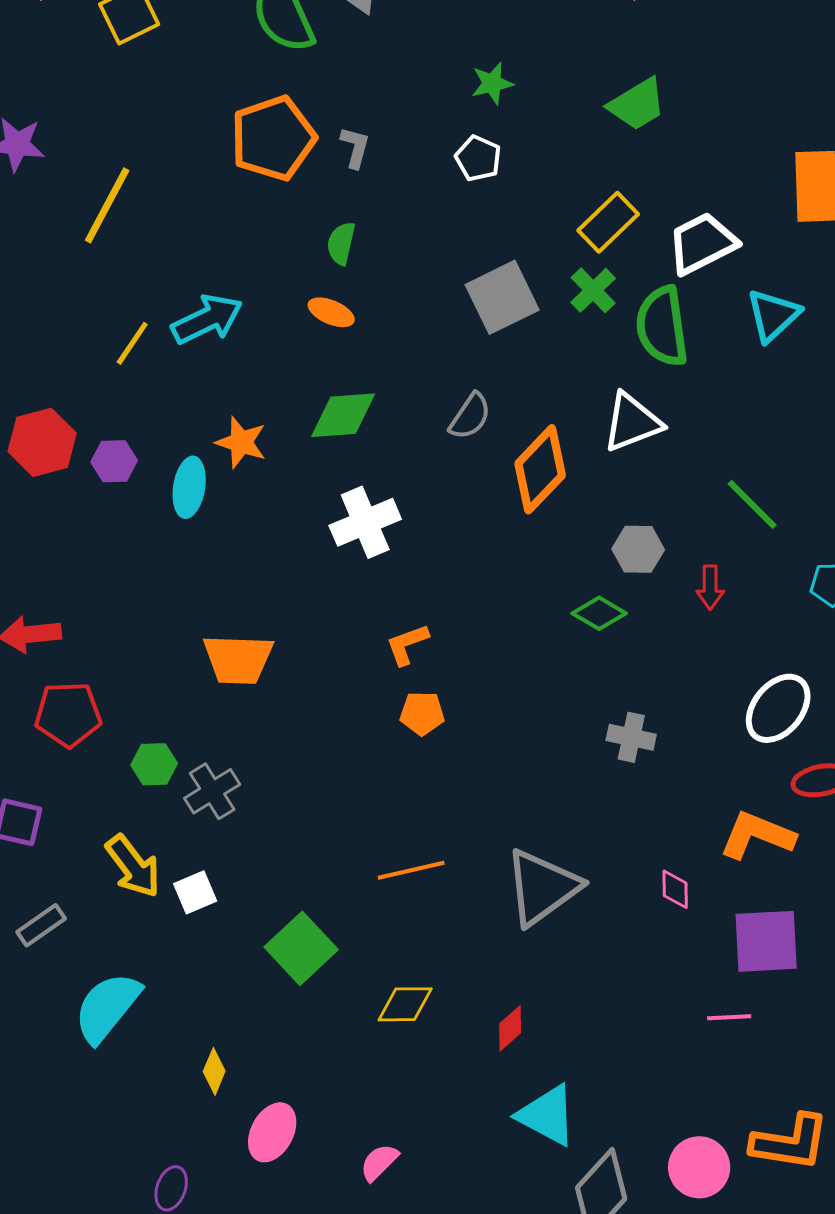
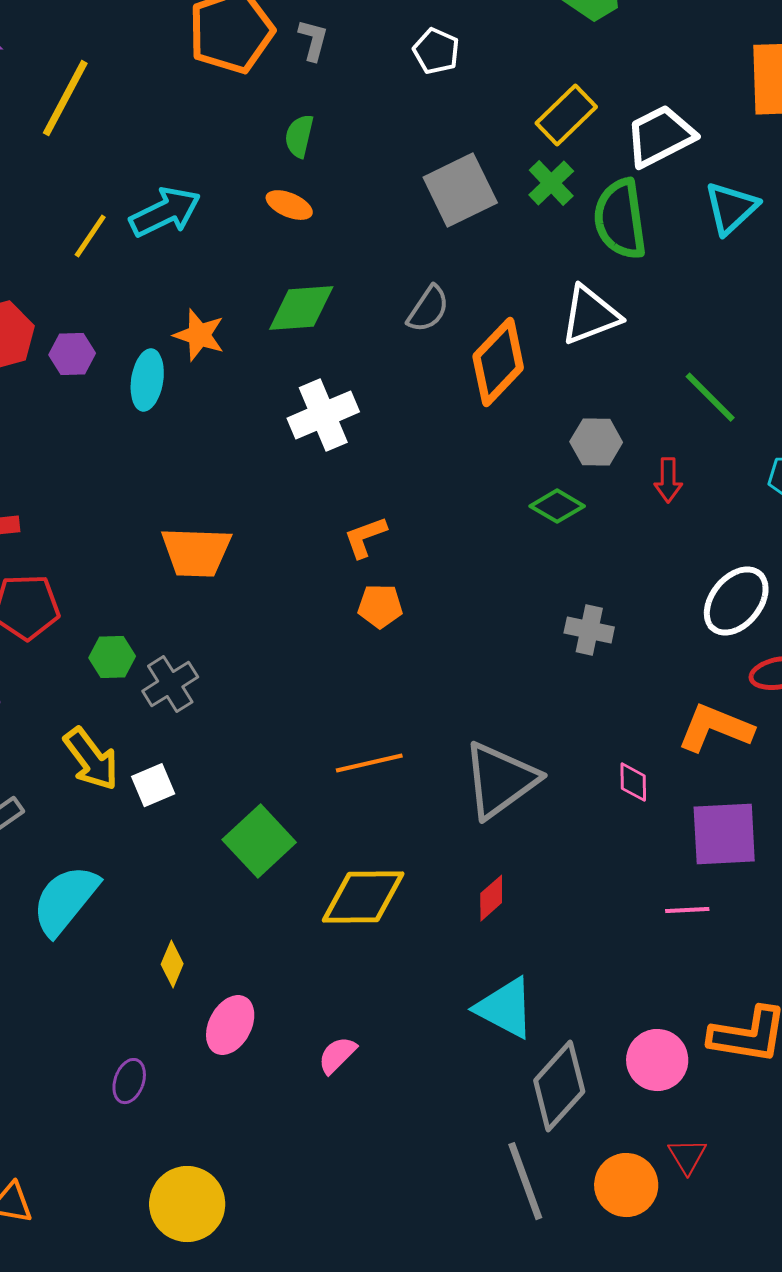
yellow diamond: (405, 1004) -> (363, 897), size x1.5
red diamond: (510, 1028) -> (491, 898), moved

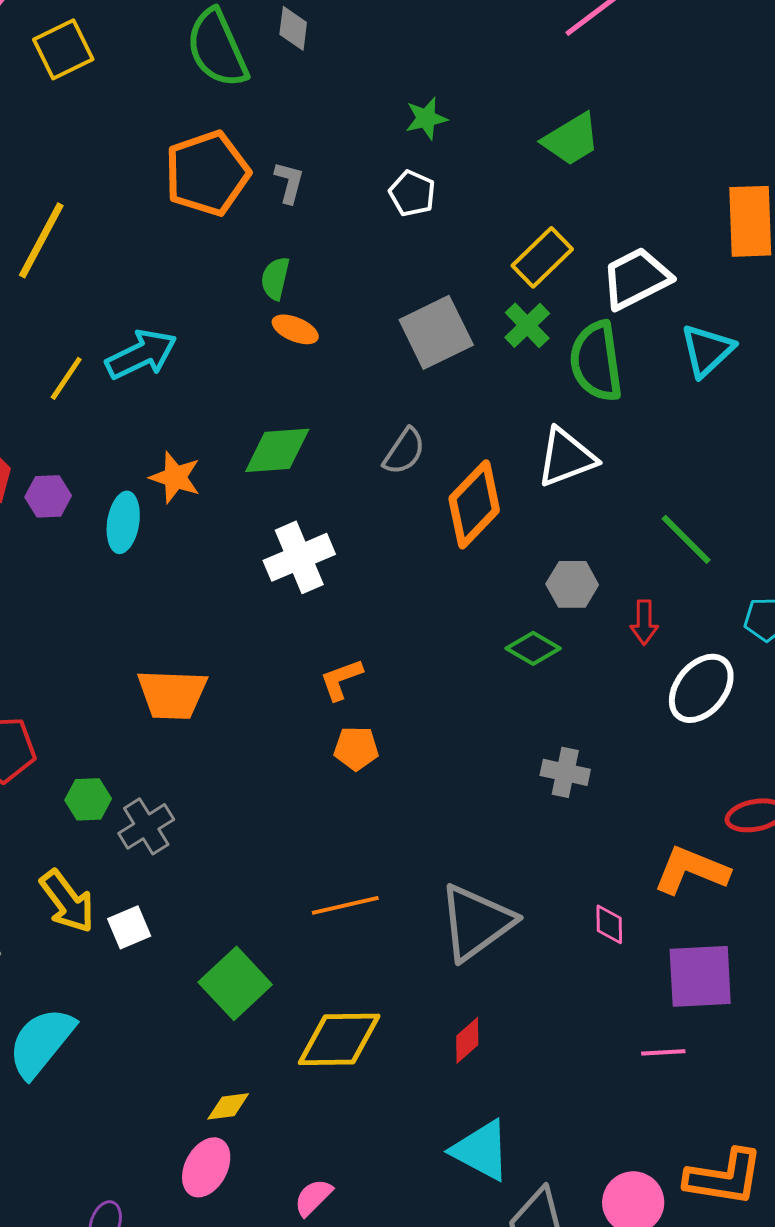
orange ellipse: (289, 205) -> (295, 329), moved
white ellipse: (736, 601) -> (701, 688), moved
yellow diamond: (172, 964) -> (228, 1106), moved, turned 60

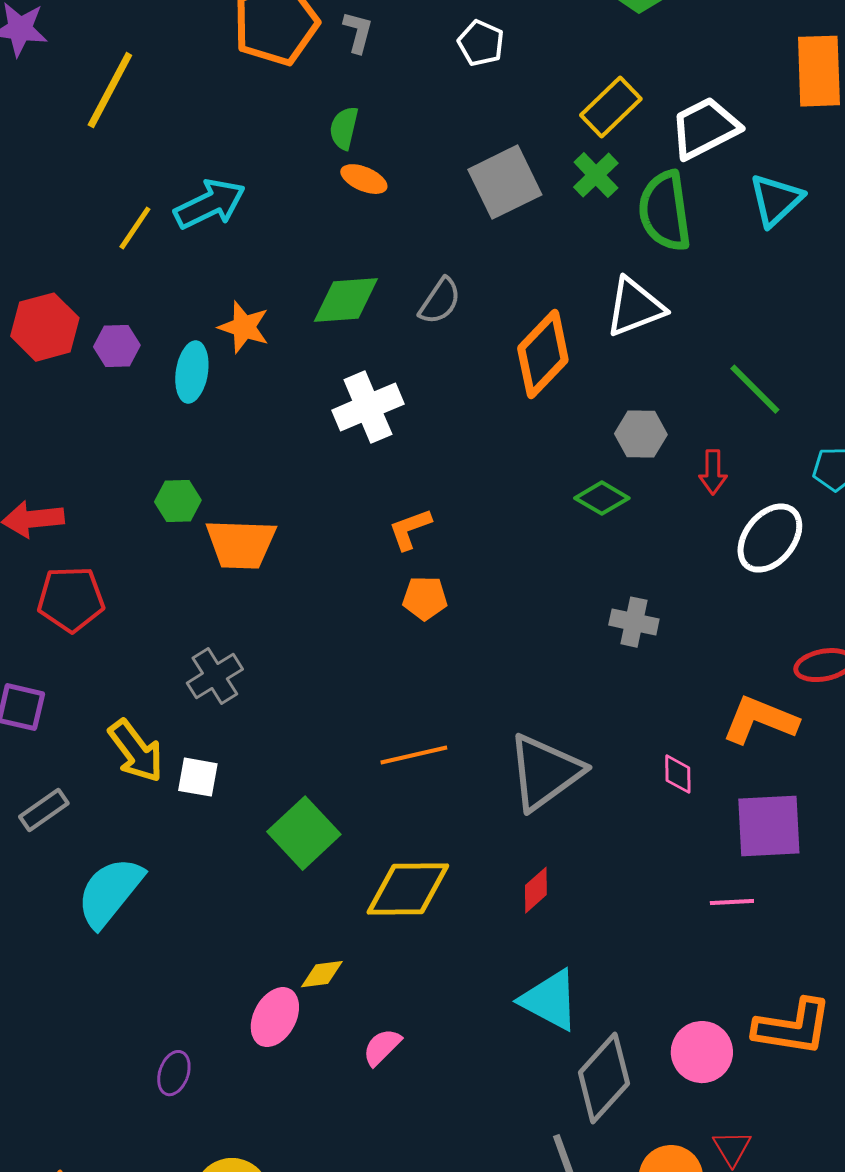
gray semicircle: (404, 451) -> (440, 301), moved
green hexagon: (88, 799) -> (178, 501), moved
white square: (129, 927) -> (198, 777), turned 33
yellow diamond: (228, 1106) -> (322, 974), moved

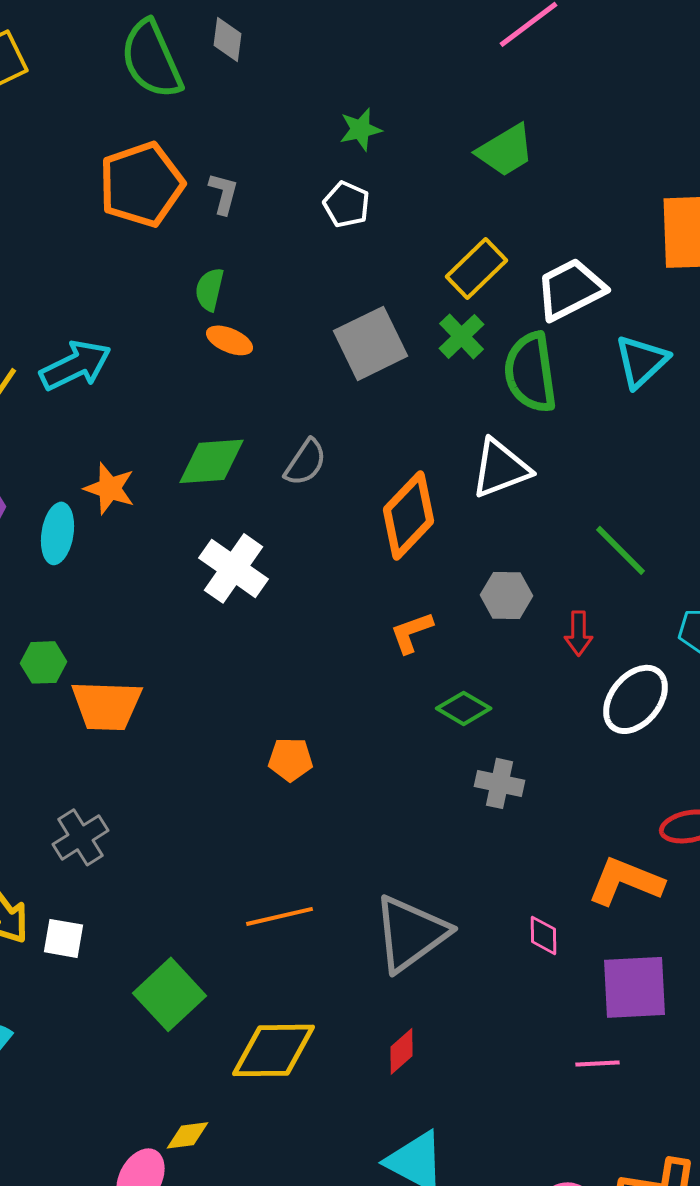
white cross: (368, 407) -> (234, 568), turned -32
green diamond: (602, 498) -> (464, 708), moved
orange L-shape: (410, 529) -> (412, 632), moved

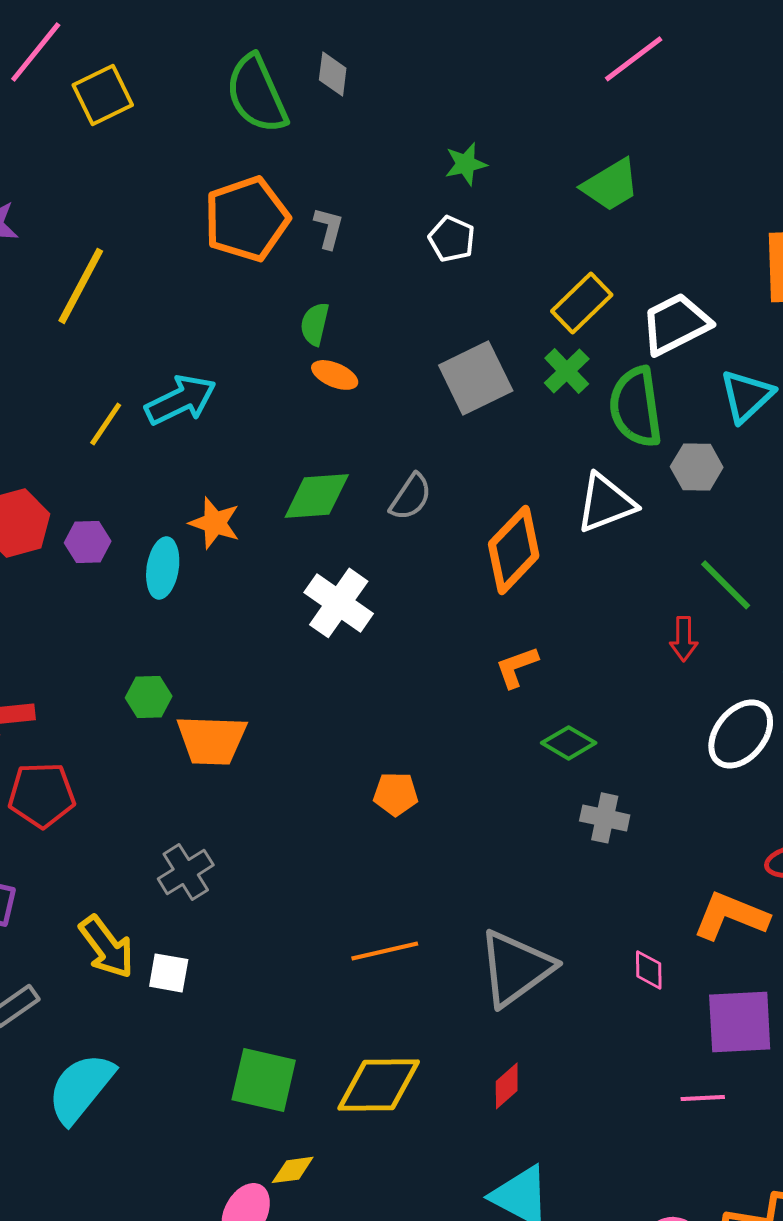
gray hexagon: (506, 595) -> (697, 467), moved
red arrow: (578, 633) -> (684, 639), moved
green square: (170, 994) -> (264, 1080), moved, turned -34

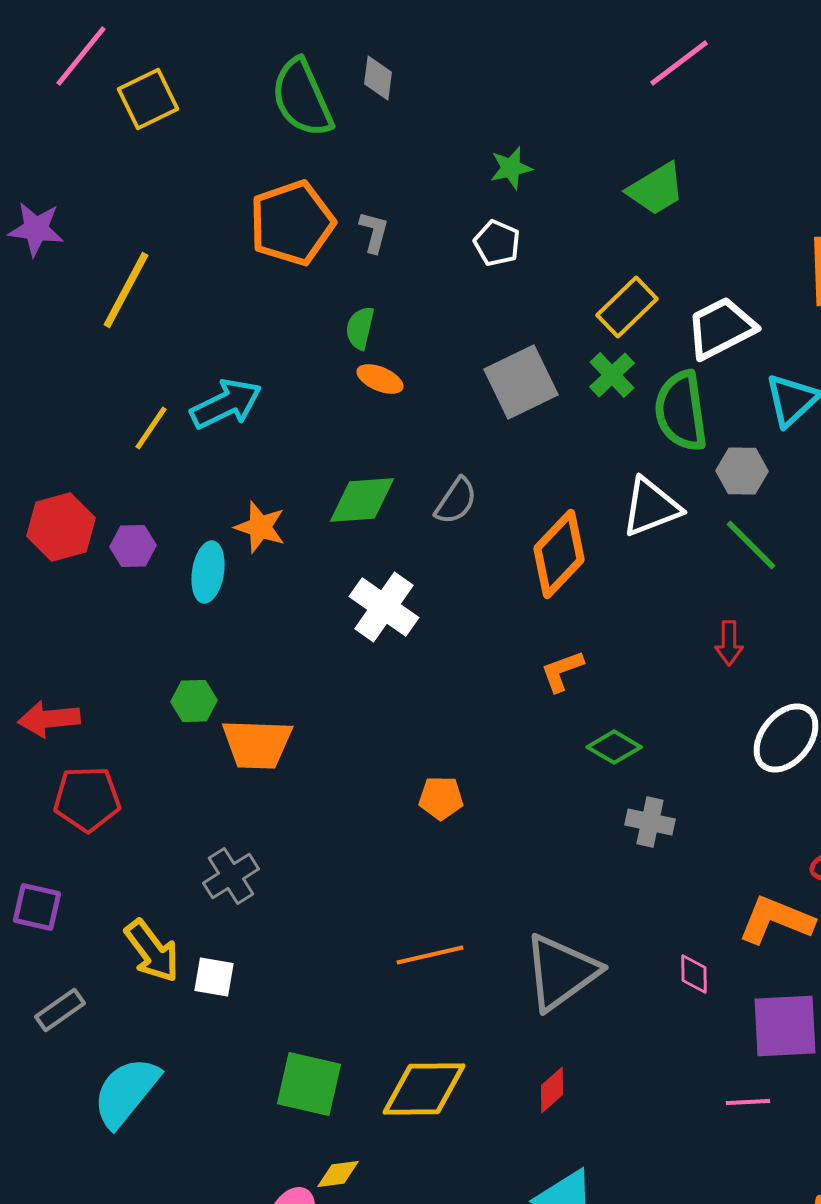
green line: (726, 585) -> (751, 545), moved

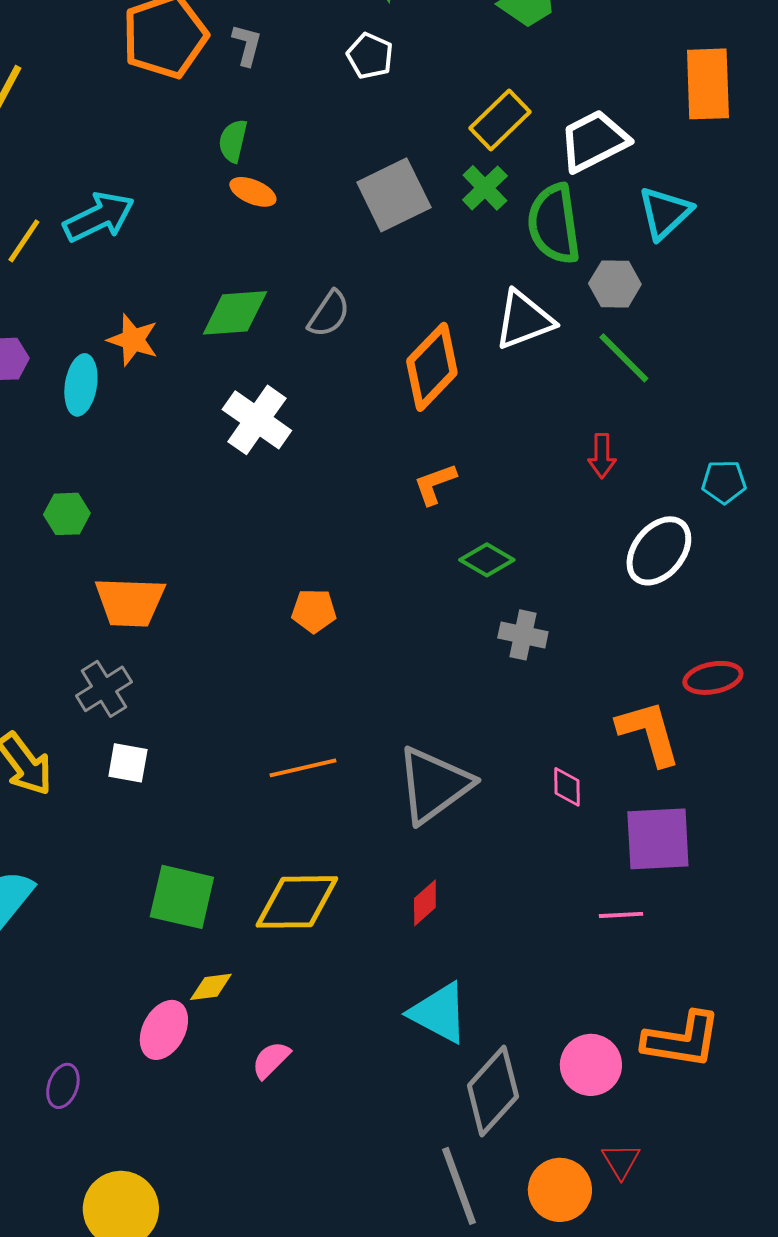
orange trapezoid: (257, 744) -> (130, 602), moved
orange L-shape: (776, 920) -> (649, 733), turned 52
white square: (214, 977) -> (128, 763), moved

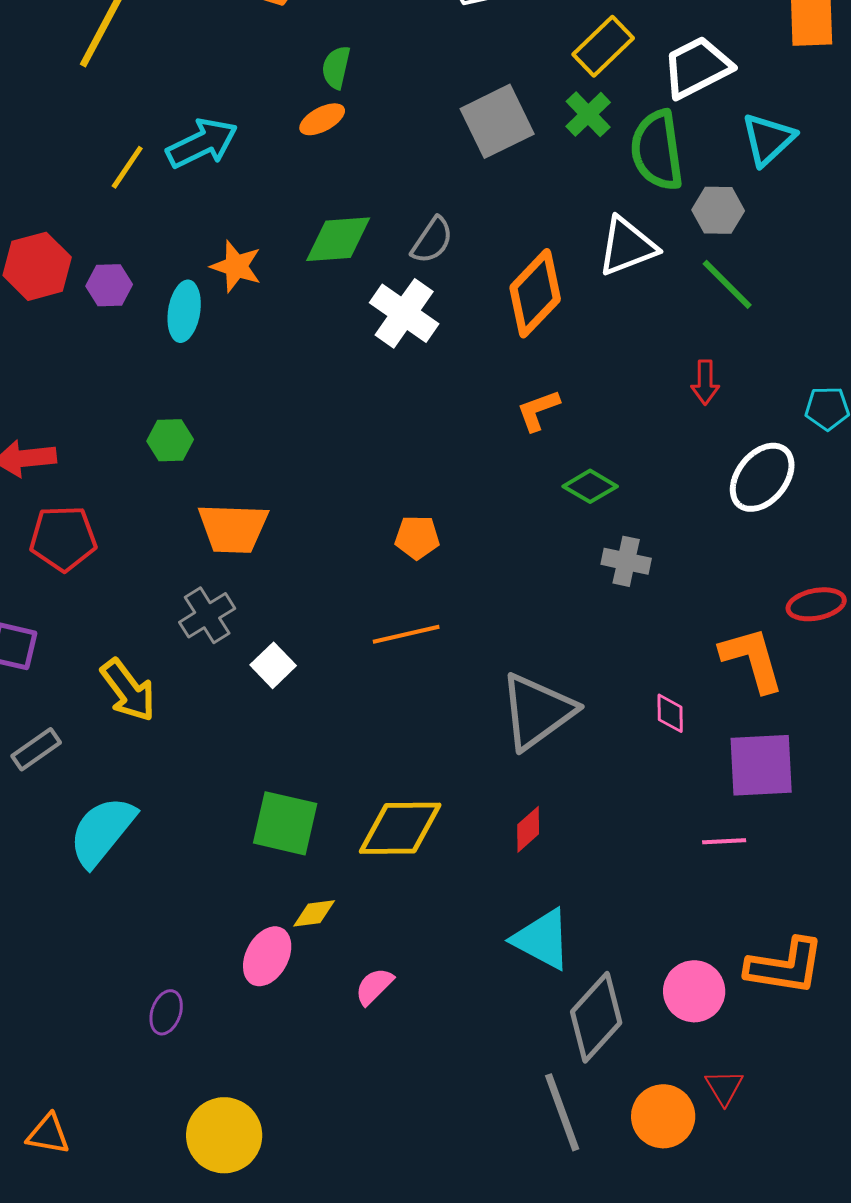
orange ellipse: (253, 192) -> (322, 119), moved, turned -51
white cross: (257, 420) -> (404, 313), moved
white square: (128, 763) -> (273, 665), moved, turned 36
orange line: (303, 768) -> (406, 634), moved

